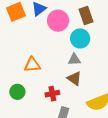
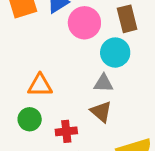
green circle: (17, 92) -> (30, 119), moved

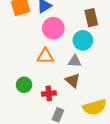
pink circle: (84, 23) -> (53, 28), moved
orange triangle: (40, 85) -> (45, 56), moved

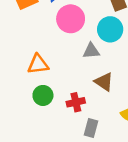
orange triangle: (45, 56) -> (38, 64), moved
gray triangle: (75, 61) -> (91, 51), moved

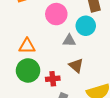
green circle: (43, 95) -> (28, 70), size x1.5

